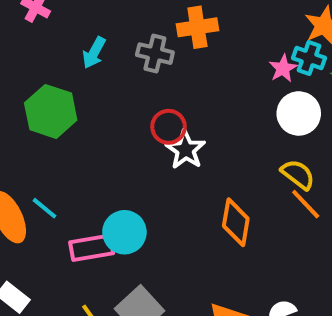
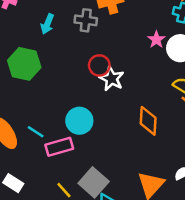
pink star: (283, 68) -> (156, 40), moved
cyan line: (45, 208) -> (36, 132), moved
cyan circle: (124, 232) -> (79, 121), moved

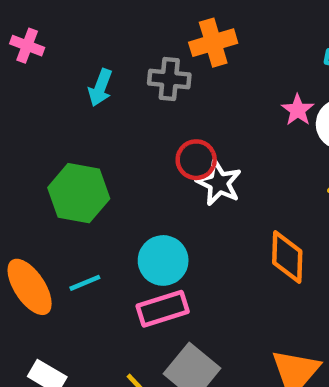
green hexagon: (24, 64) -> (79, 193), moved
cyan line: (36, 132) -> (85, 283), turned -54
pink rectangle: (59, 147) -> (163, 309), moved

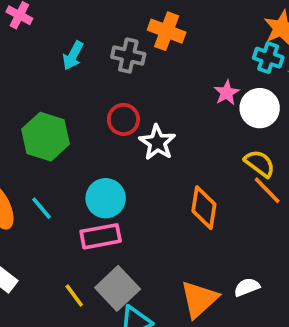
orange cross: (213, 43) -> (167, 31), turned 30
red circle: (196, 160) -> (123, 119), moved
cyan line: (85, 283) -> (42, 208), turned 65

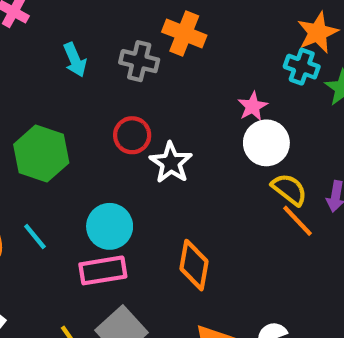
cyan arrow: (73, 56) -> (75, 60), turned -52
white circle: (260, 108) -> (266, 143), moved
orange diamond: (204, 208) -> (194, 265), moved

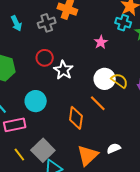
gray cross: (139, 61) -> (47, 23), turned -30
white circle: (266, 143) -> (105, 79), moved
orange line: (297, 221) -> (98, 103), moved
pink rectangle: (103, 270) -> (15, 125), moved

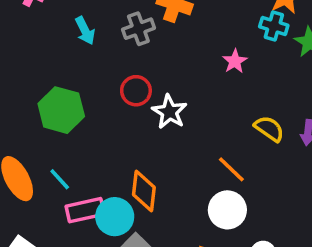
white circle: (105, 79) -> (227, 210), moved
cyan circle: (36, 101) -> (115, 217), moved
orange diamond: (76, 118) -> (144, 191), moved

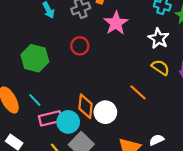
pink star: (235, 61) -> (116, 23), moved, size x1.6
white star: (169, 112) -> (159, 38), moved
white circle: (227, 210) -> (105, 112), moved

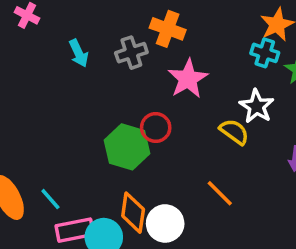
red circle: (80, 46) -> (156, 128), moved
green hexagon: (35, 58) -> (127, 147), moved
yellow semicircle: (160, 67) -> (234, 132), moved

